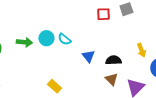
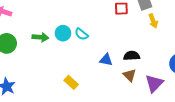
yellow arrow: (141, 50) -> (153, 21), moved
blue triangle: (88, 56) -> (106, 60), moved, turned -40

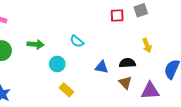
yellow arrow: (153, 21) -> (147, 45), moved
cyan circle: (63, 33) -> (57, 64), moved
purple triangle: (154, 83) -> (150, 91), turned 42

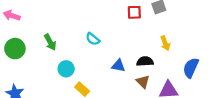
green arrow: (36, 44) -> (50, 42), turned 56
cyan circle: (57, 64) -> (66, 69), moved

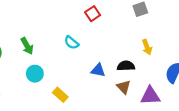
red square: (134, 12) -> (93, 14), moved, turned -32
cyan circle: (66, 69) -> (35, 74), moved

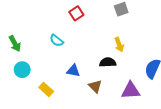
yellow arrow: (147, 47) -> (119, 45), moved
blue triangle: (98, 70) -> (73, 71), moved
brown triangle: (124, 87) -> (95, 86), moved

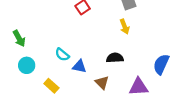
cyan semicircle: (57, 40) -> (62, 55), moved
yellow arrow: (119, 45) -> (125, 27), moved

